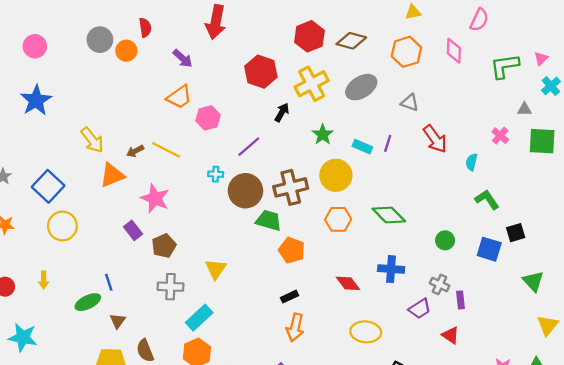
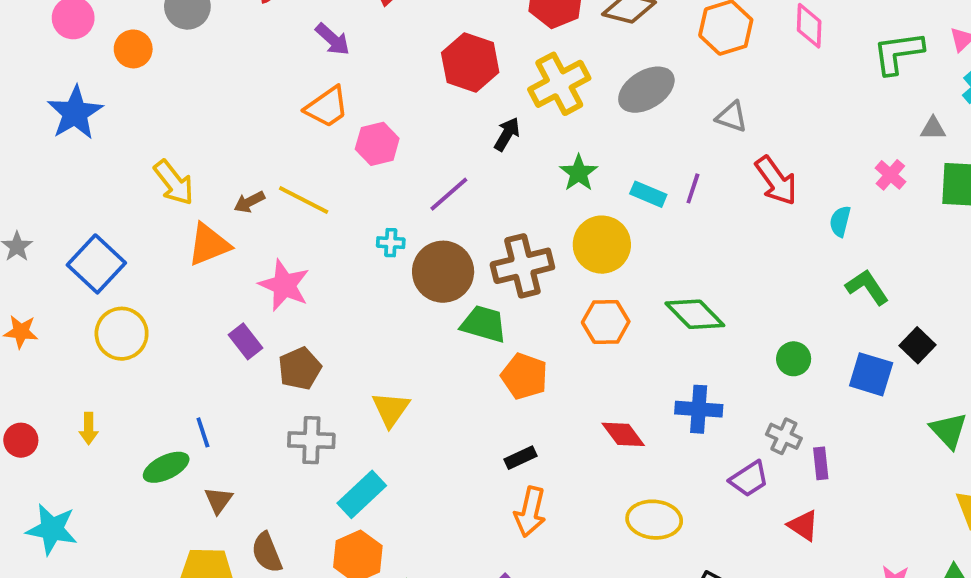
orange circle: (126, 51) -> (133, 49), moved
black square: (516, 233) -> (918, 345), turned -30

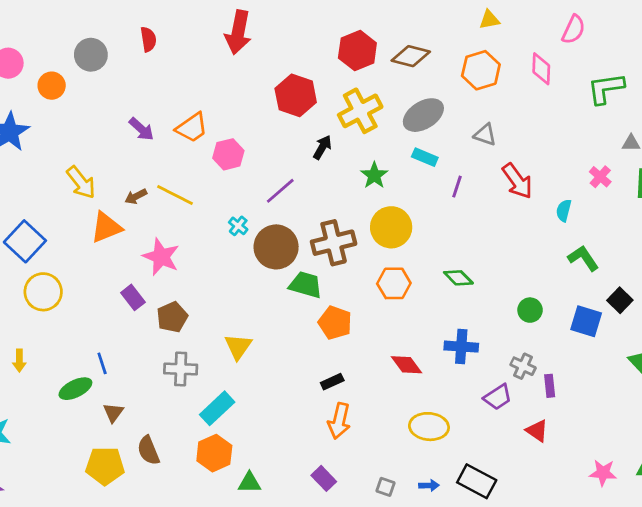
purple arrow: (333, 39) -> (141, 129), moved
cyan rectangle: (648, 194) -> (425, 157), moved
cyan cross: (391, 243) -> (238, 226), turned 36
green diamond: (695, 314) -> (458, 278), size x0.7

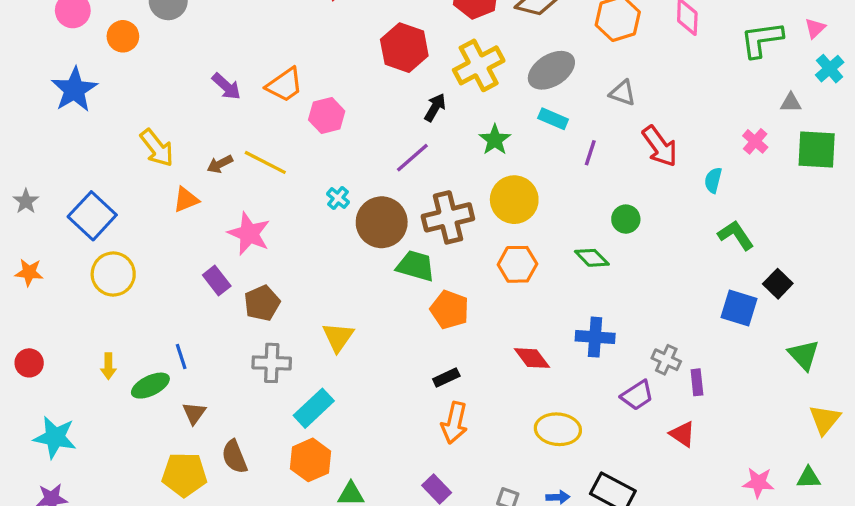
purple line: (280, 191) -> (412, 158), moved
orange triangle: (106, 227) -> (186, 200), size x0.7
green circle: (530, 310) -> (626, 219), moved
yellow arrow: (19, 361) -> (108, 366), moved

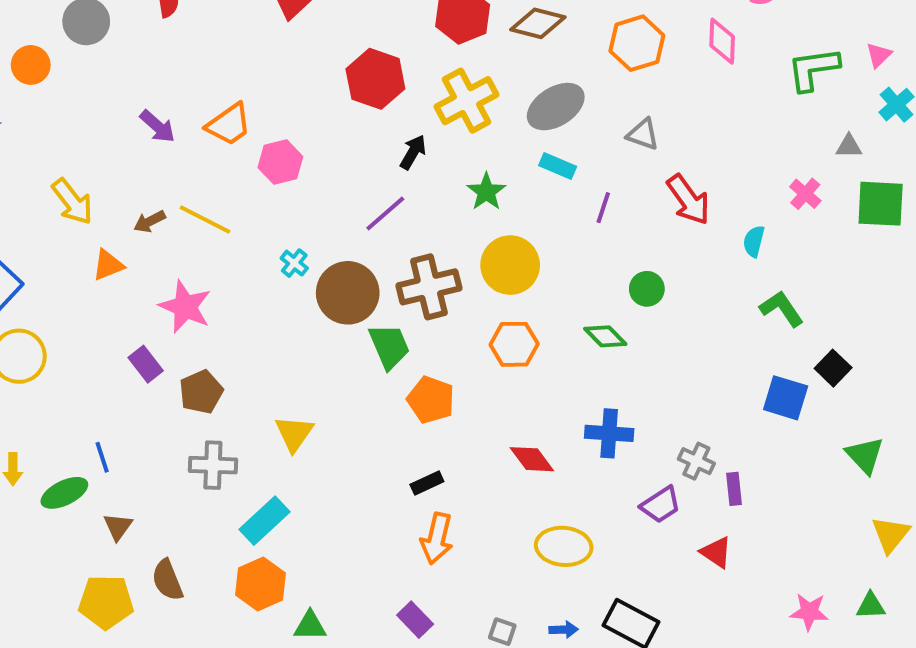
green trapezoid: (416, 266) -> (389, 346), turned 51

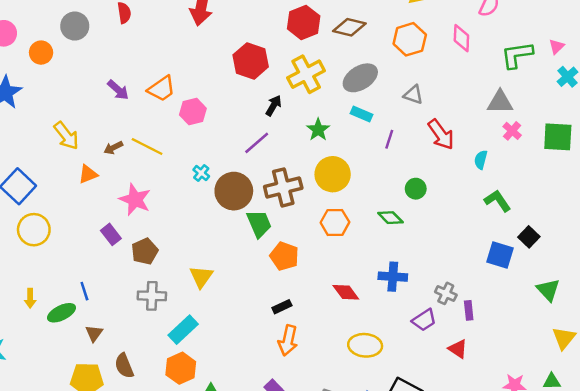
gray triangle: (849, 146) -> (500, 102), moved, size x1.6

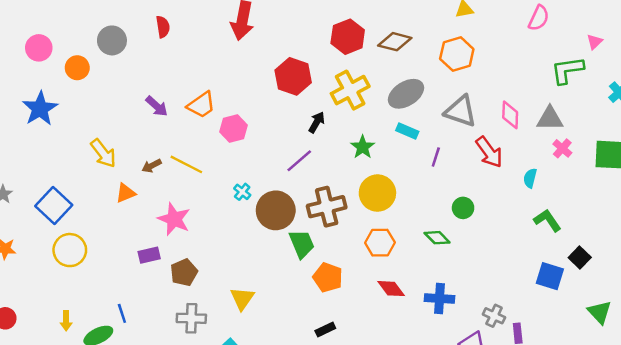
pink diamond: (461, 38) -> (510, 115), moved
pink triangle: (557, 47) -> (595, 42), moved
gray triangle: (413, 95) -> (461, 111), size x1.6
purple rectangle: (111, 234) -> (149, 255), turned -65
red diamond: (346, 292) -> (391, 289), moved

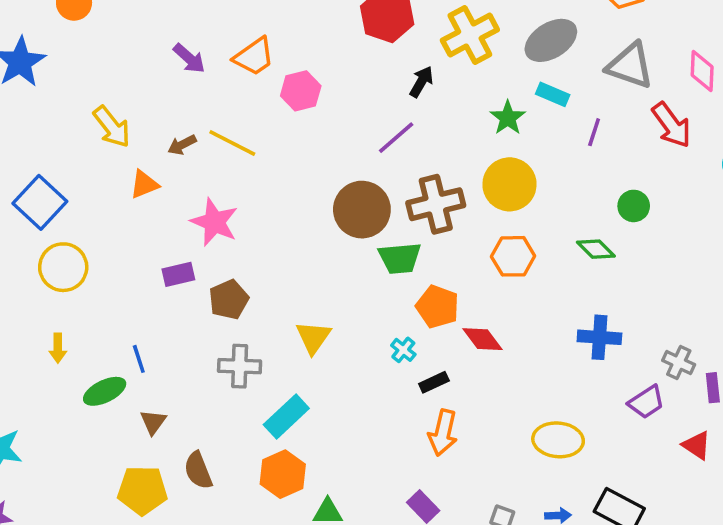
green star: (363, 147) -> (508, 118), moved
cyan cross: (242, 192) -> (403, 350), moved
green trapezoid: (302, 244) -> (400, 258), turned 108
red diamond: (391, 289) -> (482, 339), moved
yellow arrow: (66, 321) -> (58, 348), moved

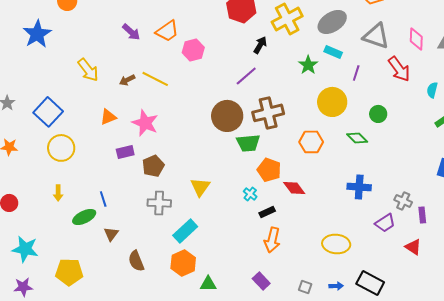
orange triangle: (144, 184) -> (108, 117), moved
yellow circle: (509, 184) -> (332, 102), moved
yellow pentagon: (142, 490) -> (69, 272), moved

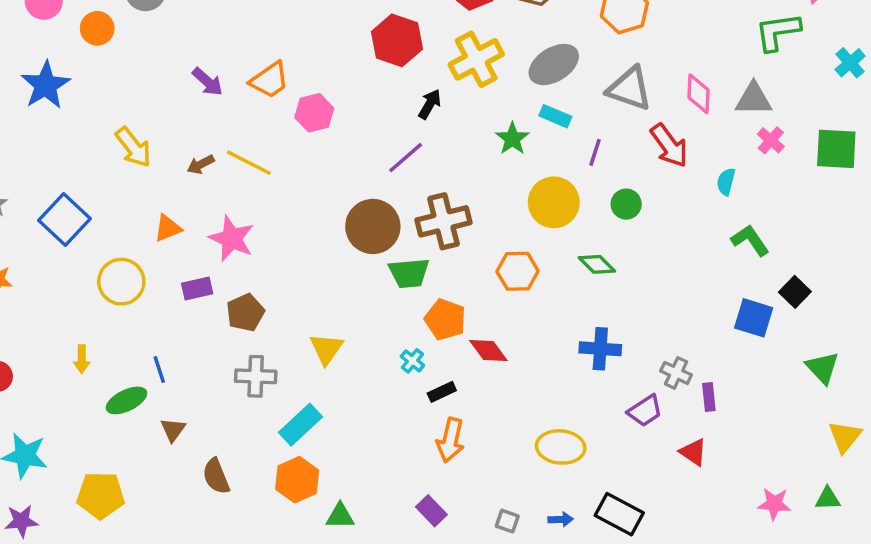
green circle: (378, 114) -> (626, 204), moved
yellow circle: (61, 148) -> (121, 282), moved

